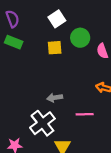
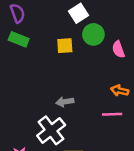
white square: (57, 19) -> (78, 13), moved
pink line: (85, 114) -> (112, 114), moved

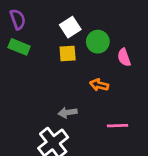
white square: (78, 13) -> (70, 27), moved
orange arrow: (120, 91) -> (99, 85), moved

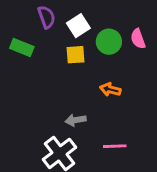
purple semicircle: (18, 19) -> (46, 17), moved
pink semicircle: (124, 57) -> (138, 39), moved
pink line: (118, 126) -> (115, 146), moved

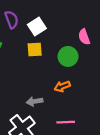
green circle: (109, 42) -> (68, 56), moved
orange arrow: (110, 90) -> (62, 86), moved, turned -35

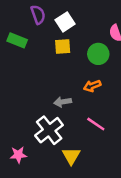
pink line: (66, 122) -> (96, 124), turned 36

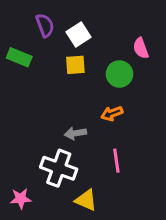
pink line: (96, 124) -> (116, 161), turned 48
white cross: (49, 130) -> (59, 168), turned -32
yellow triangle: (71, 156) -> (86, 200), turned -36

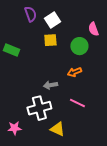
green rectangle: (19, 57) -> (11, 50), moved
pink line: (116, 161) -> (77, 103), turned -56
white cross: (59, 168) -> (39, 108), turned -35

